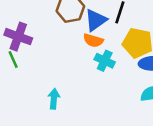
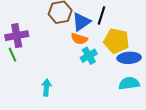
purple cross: (18, 37) -> (17, 36), turned -30
cyan cross: (105, 61) -> (89, 56), turned 35

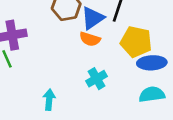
cyan cross: (89, 56) -> (97, 79), moved

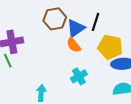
orange semicircle: (90, 39) -> (74, 45), turned 35

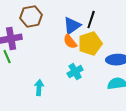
brown hexagon: (55, 19) -> (31, 17), moved
yellow pentagon: (110, 47) -> (90, 44), moved, turned -30

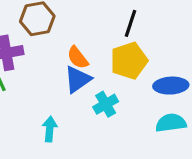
blue triangle: (72, 26) -> (78, 79), moved
orange semicircle: (70, 42) -> (78, 58), moved

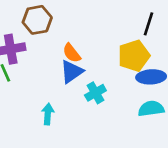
black line: (130, 23) -> (148, 24), moved
yellow pentagon: (129, 61) -> (134, 56), moved

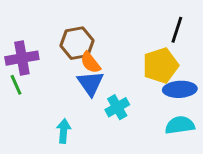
brown hexagon: (37, 20) -> (77, 43), moved
blue triangle: (72, 72) -> (90, 83), turned -30

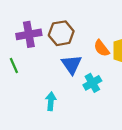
purple cross: (22, 58) -> (29, 34), moved
orange semicircle: (90, 63) -> (102, 48), moved

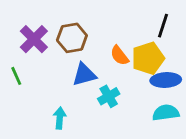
purple cross: (29, 34) -> (34, 39), turned -35
blue triangle: (72, 64) -> (84, 75), turned 50

